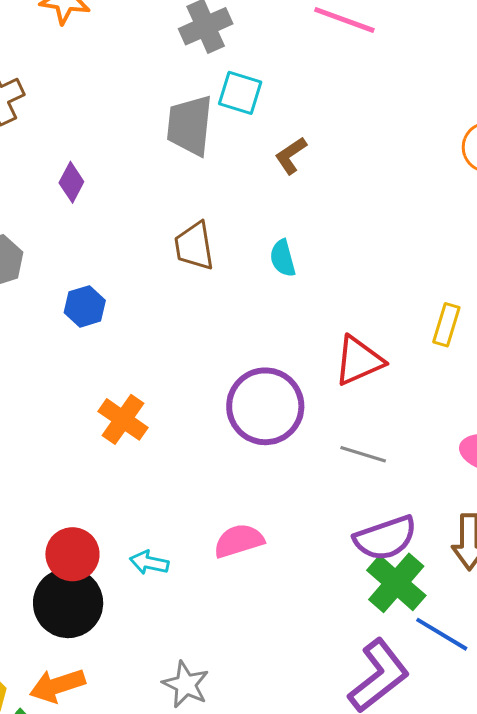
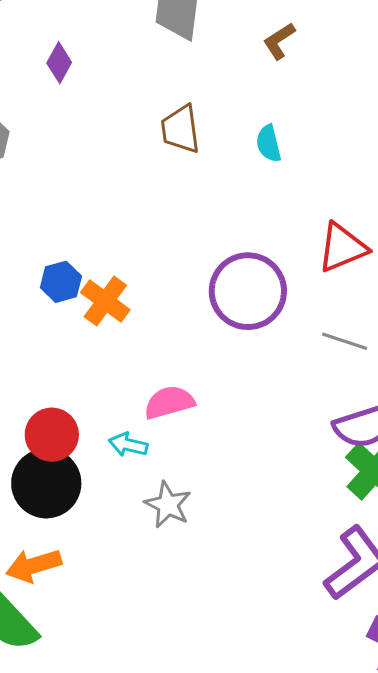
blue hexagon: (85, 306) -> (61, 282), moved
pink semicircle: (239, 541) -> (169, 402), moved
gray star: (186, 684) -> (168, 505), moved

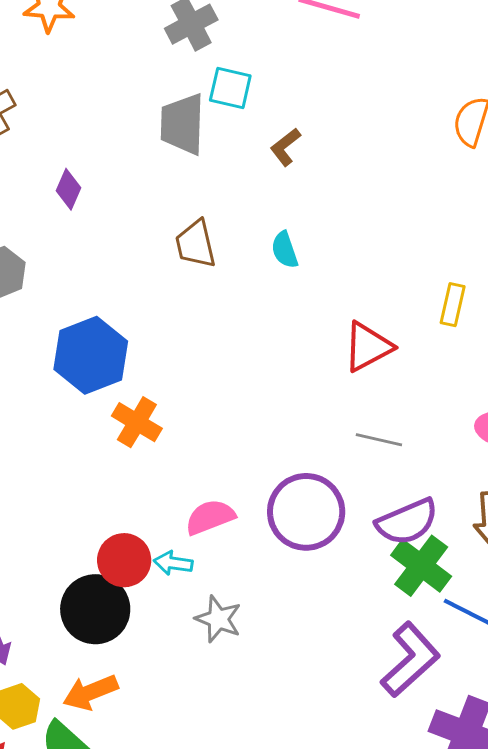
blue hexagon: (61, 282) -> (91, 355), moved, size x1.8
purple circle: (248, 291) -> (306, 512), moved
red circle: (52, 435) -> (124, 560), moved

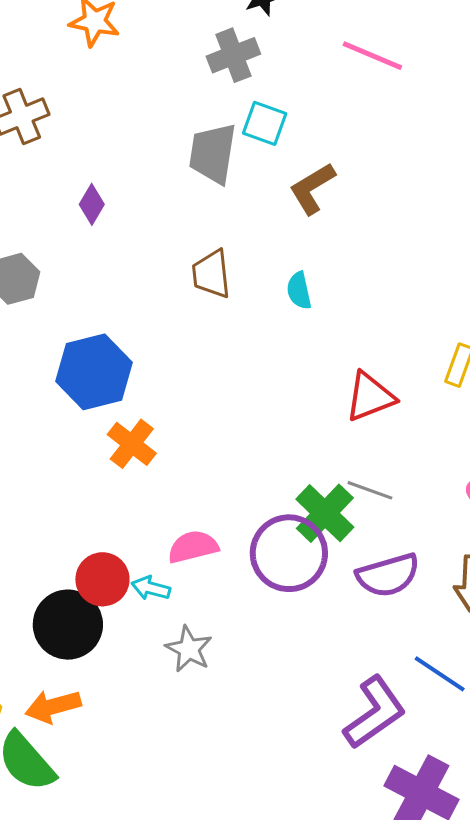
brown L-shape: (285, 147) -> (312, 188), size x1.4
green cross: (421, 566) -> (325, 513), moved

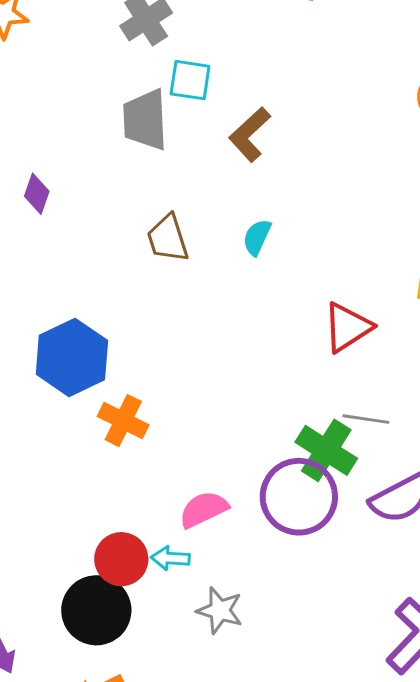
cyan semicircle: (299, 291) -> (257, 237), turned 48

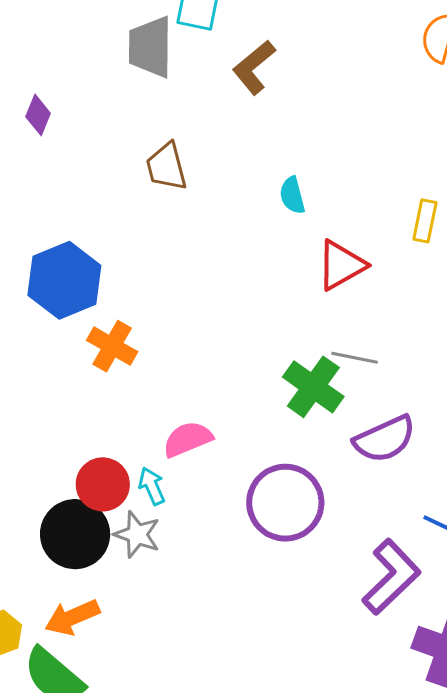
cyan semicircle: (257, 237) -> (292, 195), moved, turned -42
purple circle: (299, 497) -> (285, 503), moved
cyan arrow: (170, 558) -> (152, 486), turned 60
gray star: (220, 610) -> (137, 535), moved

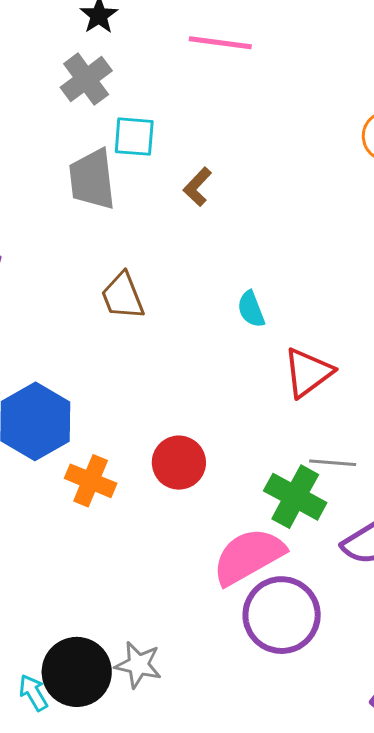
brown L-shape: (254, 67) -> (197, 187), size x0.7
pink semicircle: (188, 439) -> (249, 556), moved, size x1.5
red circle: (103, 484) -> (179, 463), moved
cyan arrow: (152, 486) -> (33, 693), moved

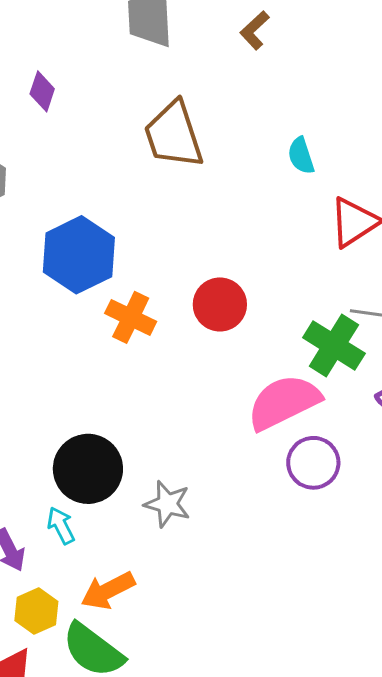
brown trapezoid: (123, 296) -> (174, 135), size x1.4
purple circle: (282, 615) -> (313, 463), size x0.7
black circle: (77, 672) -> (88, 469), moved

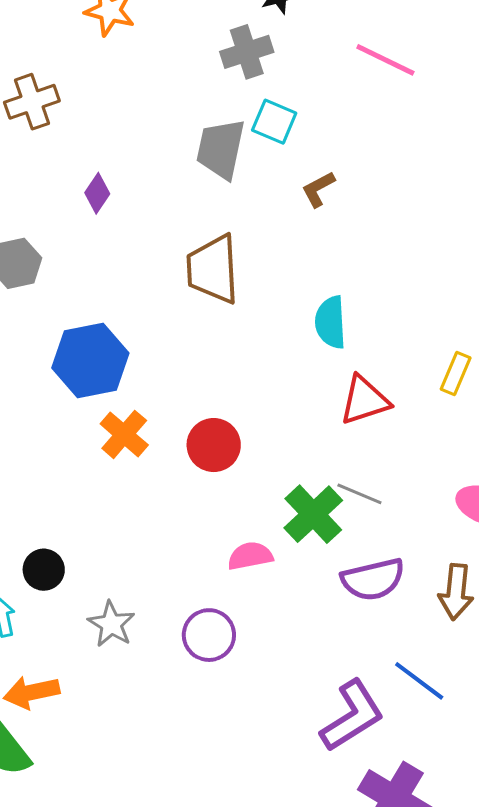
cyan semicircle: (301, 156) -> (331, 322), size x1.4
pink semicircle: (284, 402) -> (250, 556), size x0.6
purple circle: (313, 463) -> (209, 635), moved
black circle: (88, 469) -> (44, 570), size x0.6

